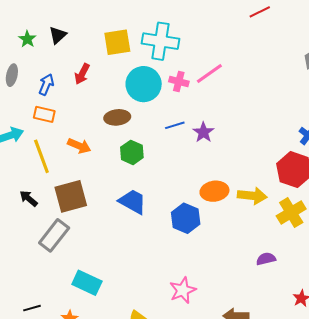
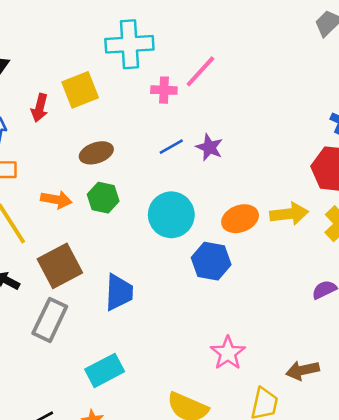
yellow square: (117, 42) -> (80, 90), moved
cyan circle: (144, 84) -> (171, 215), moved
green hexagon: (132, 152) -> (103, 198), moved
blue trapezoid: (133, 202) -> (119, 292), moved, turned 76
cyan rectangle: (87, 283) -> (105, 370), turned -40

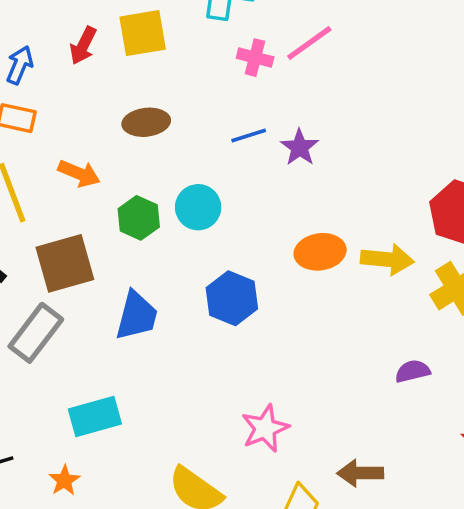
green hexagon: (103, 198) -> (139, 218), moved
cyan circle: (171, 215) -> (198, 207), moved, size x0.7
blue hexagon: (211, 261) -> (232, 298), moved

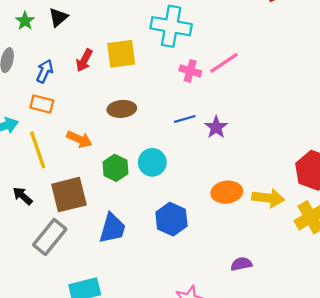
purple semicircle: (413, 371) -> (241, 264), moved

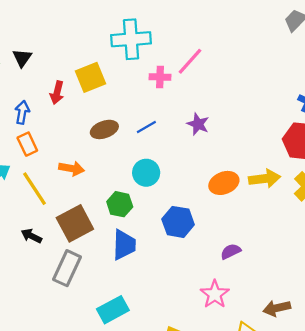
orange rectangle: (42, 104) -> (27, 144), turned 65
blue line: (185, 119) -> (146, 127), moved
green hexagon: (115, 168) -> (120, 204), moved
purple semicircle: (241, 264) -> (231, 251), moved

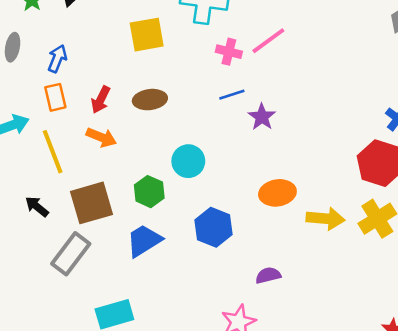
red arrow: (57, 93) -> (101, 100), moved
blue line: (146, 127) -> (232, 95), moved
yellow arrow: (264, 179) -> (325, 219), moved
blue trapezoid: (124, 245) -> (144, 241), turned -136

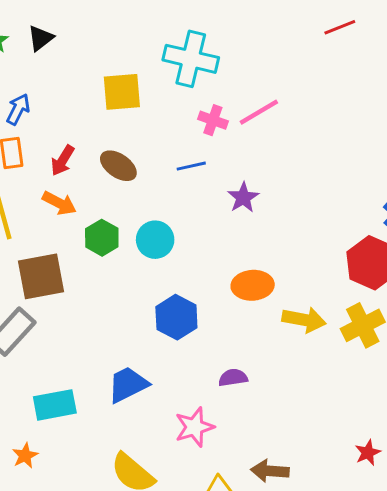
blue line: (232, 95) -> (191, 166), moved
brown ellipse: (150, 100) -> (118, 166), turned 36
green hexagon: (149, 192) -> (102, 238), moved
blue trapezoid: (144, 241) -> (128, 384), moved

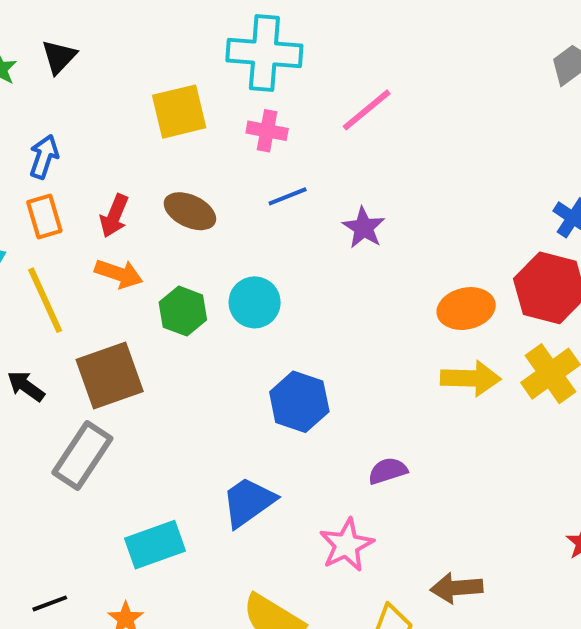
pink cross: (213, 120) -> (267, 131), moved
orange ellipse: (253, 285) -> (466, 309), moved

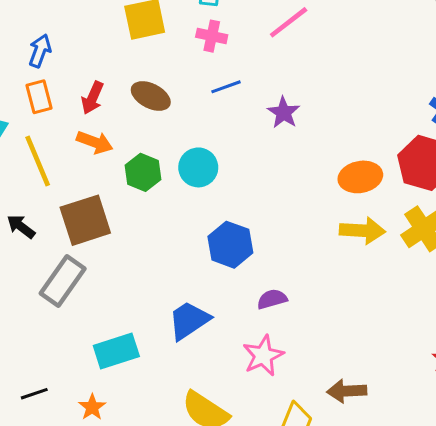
purple semicircle: (388, 471) -> (272, 299), moved

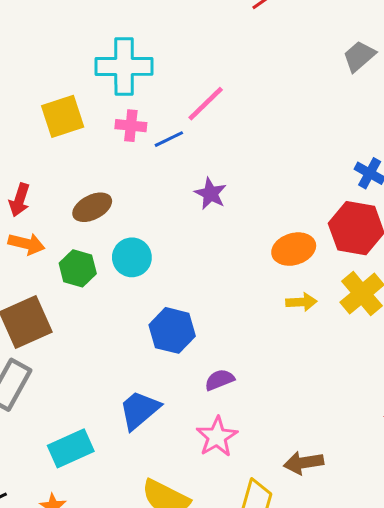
blue line: (226, 87) -> (169, 139), moved
brown ellipse: (151, 96) -> (92, 207), moved, turned -48
yellow arrow: (362, 231) -> (301, 302), size x0.7

